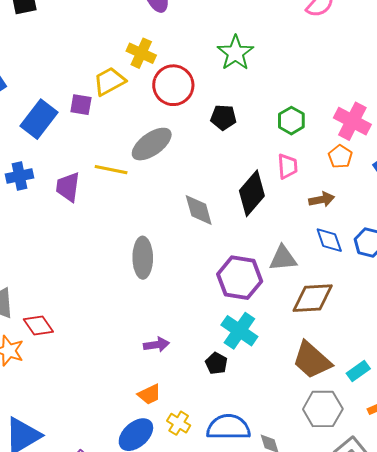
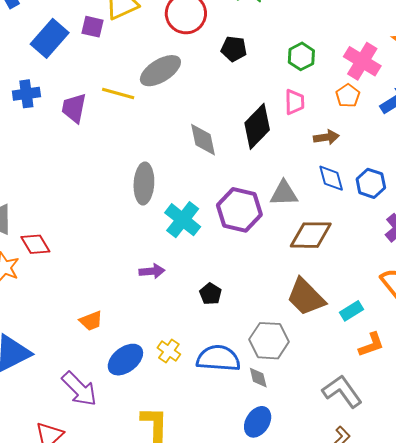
cyan cross: (239, 331) -> (183, 220), moved
orange trapezoid: (149, 394) -> (91, 321), moved
gray hexagon: (323, 409) -> (269, 341), moved

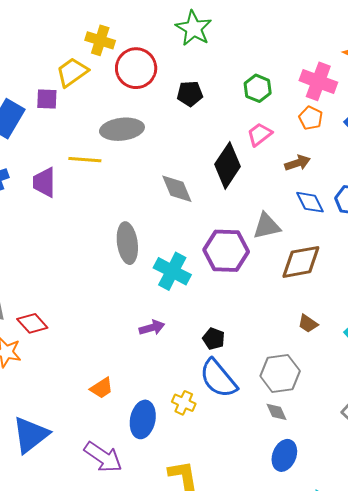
gray ellipse: (160, 71) -> (122, 129), turned 36
pink trapezoid: (295, 102) -> (260, 134), turned -116
brown trapezoid: (306, 297) -> (308, 324), size x0.5
blue semicircle: (218, 358) -> (218, 379), moved, turned -123
blue ellipse: (125, 360) -> (143, 419), turned -30

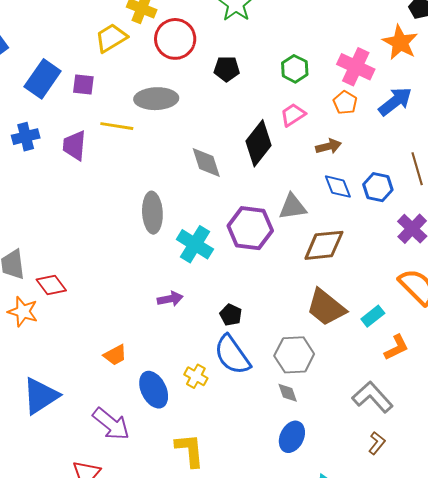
purple square: (47, 99) -> (83, 85), moved
brown trapezoid: (308, 324) -> (326, 307), size x2.0
blue ellipse: (143, 419) -> (154, 390), turned -42

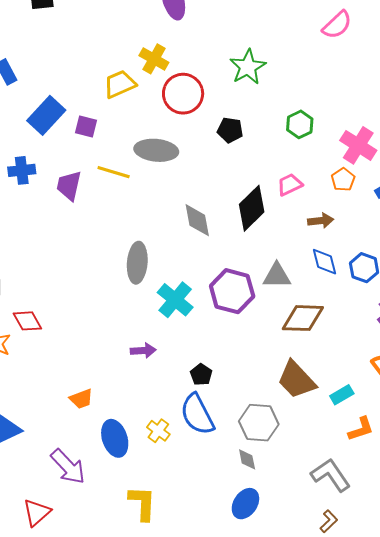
green hexagon: (295, 69) -> (300, 124), moved

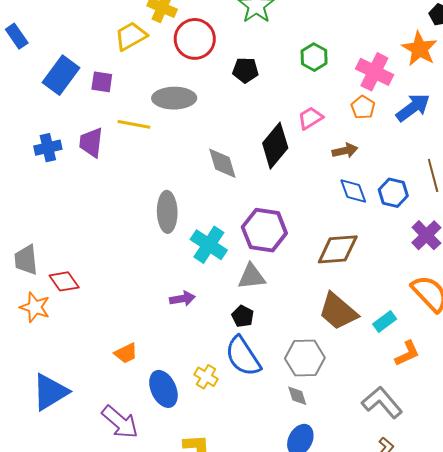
blue cross: (22, 170) -> (48, 148), moved
gray triangle: (277, 276) -> (251, 277), moved

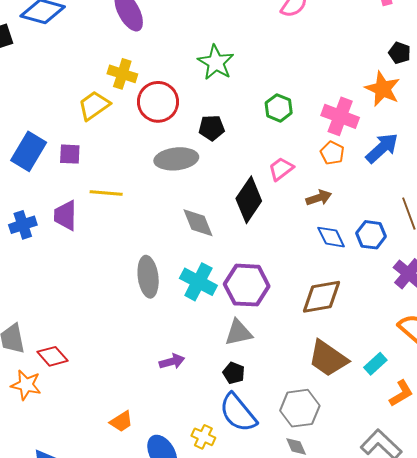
gray ellipse: (174, 98) -> (176, 159), moved
cyan cross: (209, 245) -> (198, 282), moved

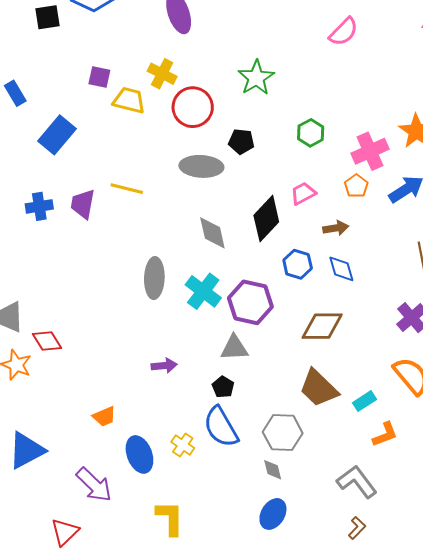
yellow trapezoid: (94, 106) -> (129, 100), turned 40
pink cross: (340, 116) -> (370, 151), turned 36
purple square: (70, 154) -> (99, 77), moved
blue hexagon: (371, 235) -> (298, 264), moved

